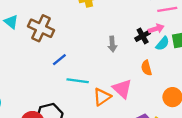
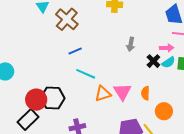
black cross: (143, 36) -> (153, 61), moved, turned -32
gray arrow: (112, 44) -> (131, 44), moved
orange semicircle: (146, 68) -> (145, 93), moved

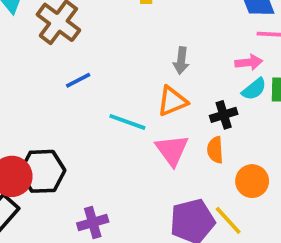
black cross: (153, 61) -> (224, 115), moved, turned 32
cyan line: (86, 74) -> (127, 122), moved
orange triangle: (103, 94) -> (172, 101), moved

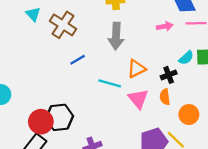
gray arrow: (181, 61) -> (116, 36), moved, size x1.6
pink arrow: (249, 62) -> (165, 26), moved

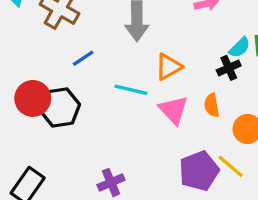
black cross: (169, 75) -> (229, 68), moved
black hexagon: (59, 117) -> (60, 107), moved
red circle: (41, 122) -> (33, 98), moved

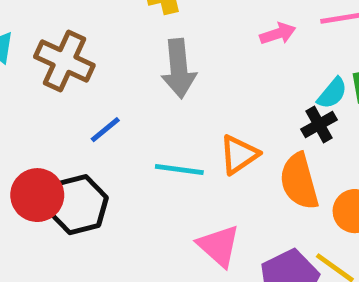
orange triangle: (169, 67) -> (239, 154), moved
orange semicircle: (212, 105) -> (299, 181), size x1.6
pink triangle: (173, 110) -> (219, 246), moved

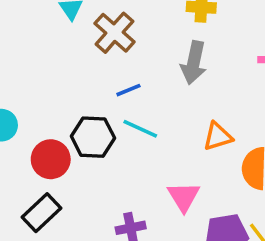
cyan line: (179, 169) -> (140, 129), moved
red circle: (37, 195) -> (51, 159), moved

